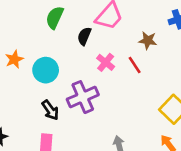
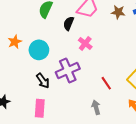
brown star: (148, 40) -> (118, 12), moved
red line: (135, 65) -> (106, 83), moved

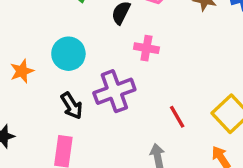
orange star: (15, 42) -> (22, 71), moved
pink cross: (85, 43) -> (146, 48), turned -32

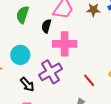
pink cross: (146, 48) -> (65, 44), size x1.6

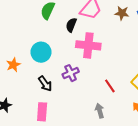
purple cross: (50, 72) -> (71, 73), size x0.7

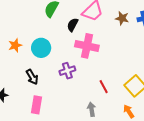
orange star: (13, 65) -> (15, 45), moved
black arrow: (45, 84) -> (32, 77), moved

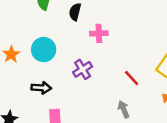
pink cross: (87, 46) -> (99, 33), size x0.6
black arrow: (32, 77) -> (41, 88), turned -42

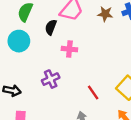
cyan circle: (44, 50) -> (19, 41), moved

